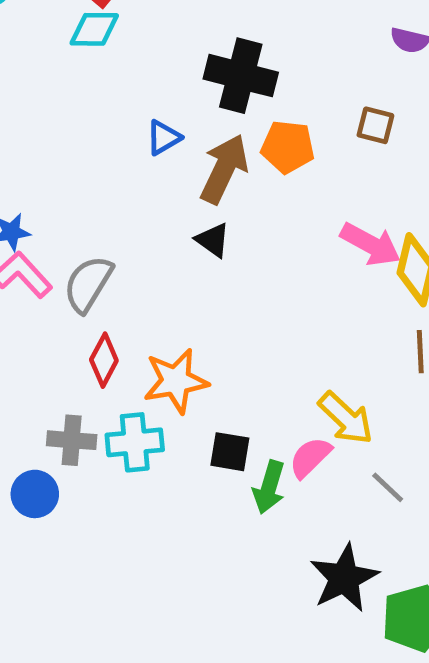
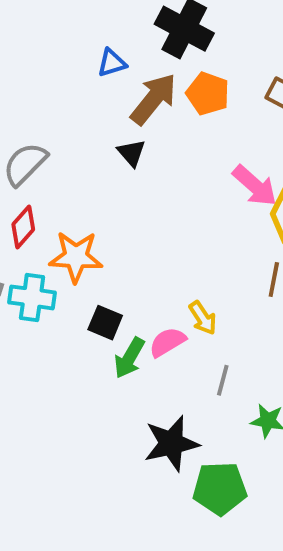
yellow arrow: (346, 418) -> (203, 318), size x0.7
gray line: (388, 487) -> (223, 380), turned 48

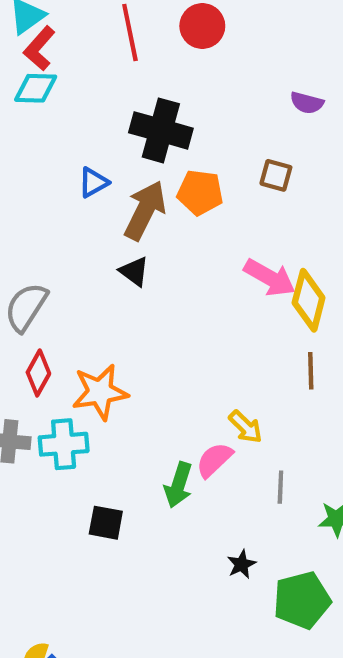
black square: (105, 323) -> (106, 523), moved
black star: (171, 443) -> (241, 564), size x0.5

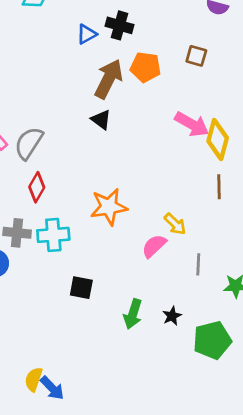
black cross: (161, 130) -> (119, 25), size x0.7
blue triangle: (93, 182) -> (87, 34), moved
orange star: (100, 392) -> (109, 207), moved
green arrow: (178, 485) -> (133, 314), moved

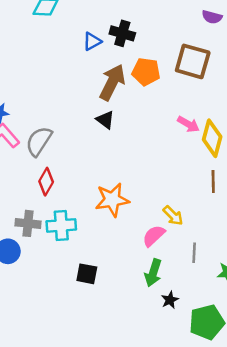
brown square: (196, 56) -> (193, 61), size x1.8
pink arrow: (192, 124) -> (188, 124), size x0.7
green arrow: (133, 314) -> (153, 273), moved

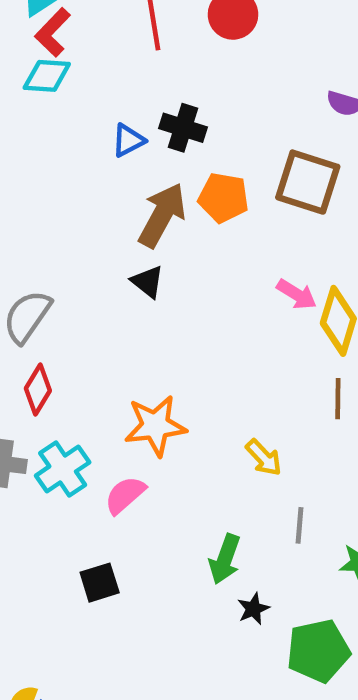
cyan cross: (61, 225) -> (63, 469), turned -32
pink semicircle: (154, 236) -> (125, 495), moved
black square: (87, 274) -> (100, 583), moved, turned -30

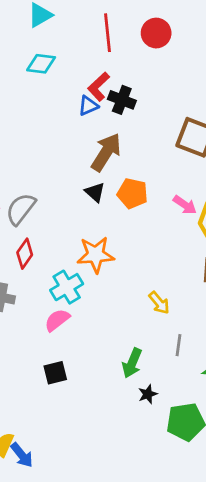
red L-shape: (53, 32) -> (99, 87), moved
orange pentagon: (223, 198) -> (132, 193), moved
orange star: (155, 426) -> (96, 255), moved
cyan cross: (63, 469) -> (67, 287), moved
pink semicircle: (125, 495) -> (57, 320), moved

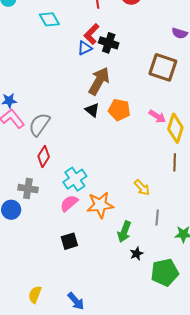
cyan diamond: (41, 64) -> (49, 19), turned 55
orange star: (96, 255) -> (100, 205), moved
blue arrow: (22, 455) -> (76, 301), moved

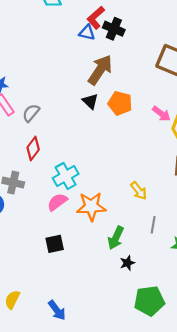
blue triangle: (85, 48) -> (87, 33), turned 35
gray semicircle: (39, 124) -> (31, 113), size x0.7
green pentagon: (165, 272) -> (149, 301), moved

